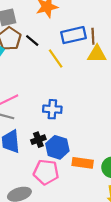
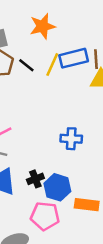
yellow line: (56, 58) -> (52, 65), moved, turned 60
blue cross: (52, 109) -> (71, 139), moved

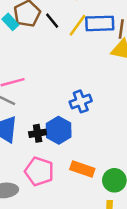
blue cross: (71, 139) -> (81, 101), turned -35
blue hexagon: (57, 187) -> (59, 130), moved

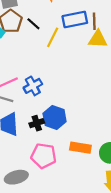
yellow line: (77, 25) -> (53, 37), moved
blue cross: (81, 101) -> (33, 86), moved

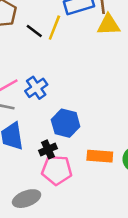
black line: (33, 24) -> (34, 31), moved
black cross: (37, 123) -> (48, 149), moved

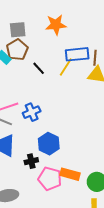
yellow line: (54, 28) -> (66, 67), moved
pink pentagon: (57, 170) -> (50, 179), moved

